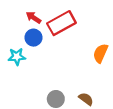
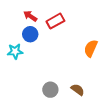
red rectangle: (61, 23) -> (55, 21), size x0.7

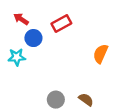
red arrow: (30, 16) -> (21, 19), moved

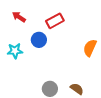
blue circle: (33, 38) -> (39, 40), moved

